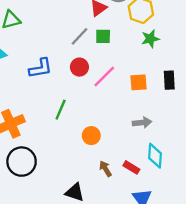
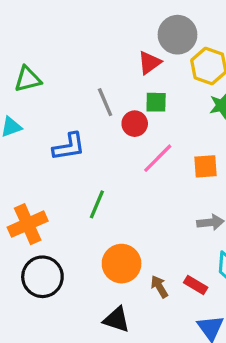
gray line: (79, 36) -> (105, 102), moved, turned -66
red circle: (79, 67) -> (135, 124), moved
orange circle: (91, 136) -> (122, 264), moved, size x1.5

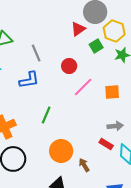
gray line: (105, 102) -> (36, 53), moved
green square: (156, 102) -> (96, 46), moved, turned -32
red rectangle: (196, 285) -> (106, 144), moved

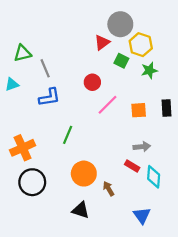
green square: (96, 46) -> (121, 61), turned -32
gray line: (36, 53) -> (45, 68), moved

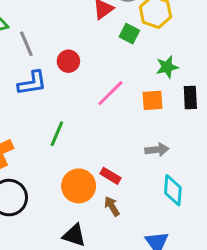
green star: (149, 70) -> (167, 67), moved
red circle: (92, 82) -> (68, 61), moved
red rectangle: (132, 166) -> (110, 176), moved

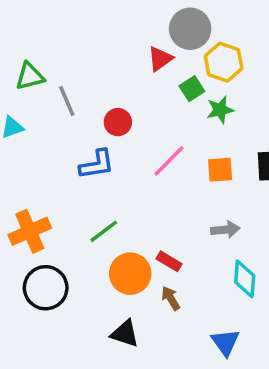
green square: (129, 34) -> (192, 89), turned 30
green star: (167, 67) -> (220, 110), moved
blue L-shape: (32, 83) -> (97, 164), moved
green line: (57, 134) -> (104, 231), moved, turned 30

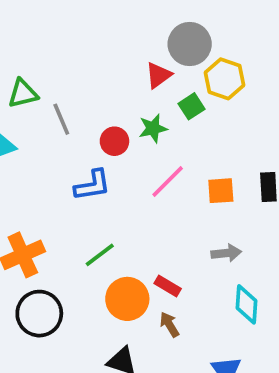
green star: (220, 110) -> (153, 128), moved

